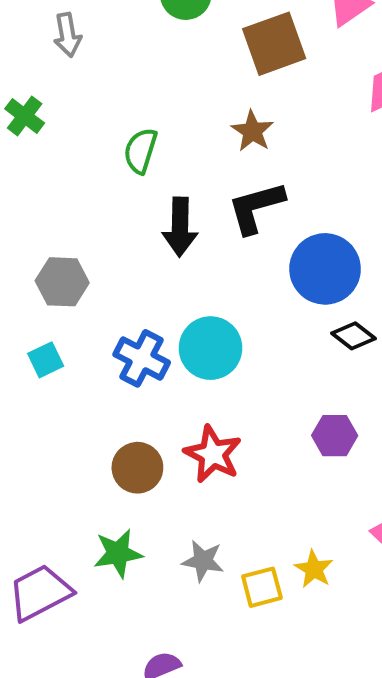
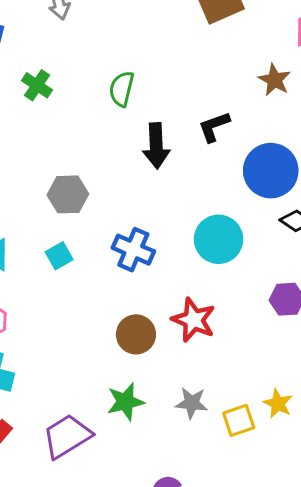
green cross: (25, 116) -> (37, 85), moved
brown star: (252, 131) -> (275, 80), moved
black L-shape: (256, 207) -> (214, 127), size x0.7
cyan circle: (211, 348) -> (219, 239), moved

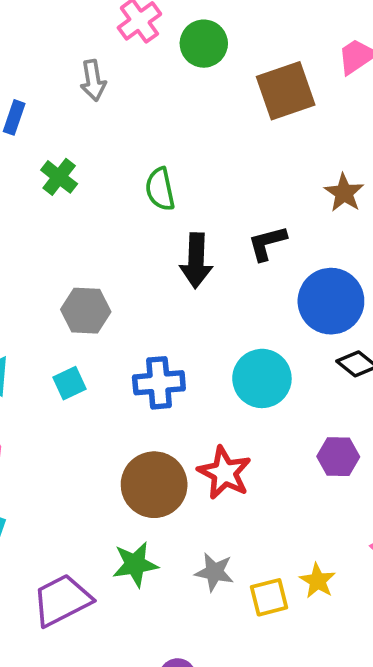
green semicircle: (122, 89) -> (160, 189), turned -30
blue cross: (133, 250) -> (159, 383), turned -33
brown circle: (136, 334) -> (154, 485), size x1.4

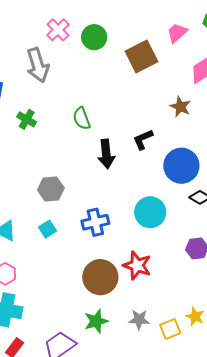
gray arrow: (93, 80) -> (38, 65), size x1.6

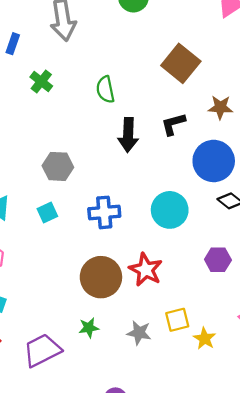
brown square: (142, 56) -> (181, 63), moved, turned -32
brown star: (180, 107) -> (220, 107), moved, turned -30
green star: (96, 321) -> (89, 328), size x0.7
yellow square: (170, 329) -> (177, 320), moved

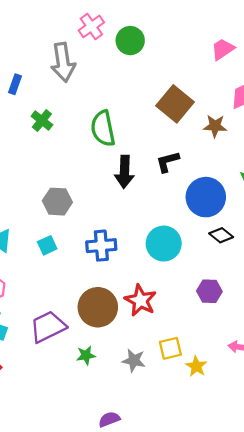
green semicircle: (105, 89) -> (103, 128), size x1.4
brown star: (220, 107) -> (215, 126), moved
purple trapezoid: (42, 350) -> (48, 327), moved

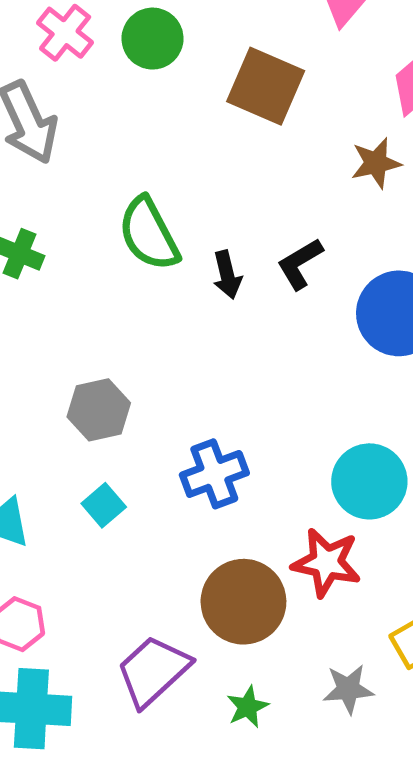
brown square: (175, 104) -> (266, 86), moved
black arrow: (124, 172) -> (227, 275), moved, size x0.7
cyan circle: (164, 244) -> (369, 481), moved

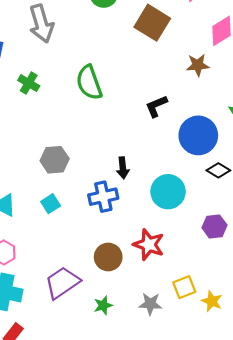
black arrow: (227, 275) -> (123, 168), moved
cyan circle: (369, 481) -> (168, 192), moved
brown circle: (243, 602) -> (108, 257), size x0.7

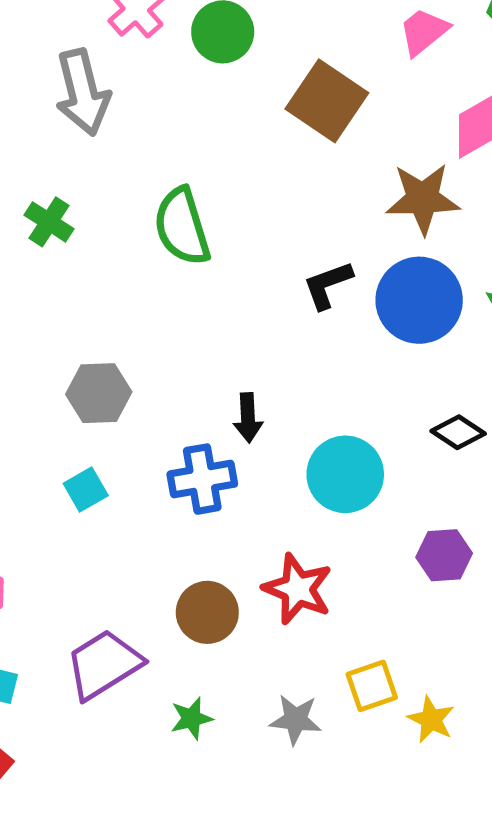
brown star: (198, 65) -> (423, 199), size x1.4
blue circle: (198, 135) -> (419, 300), moved

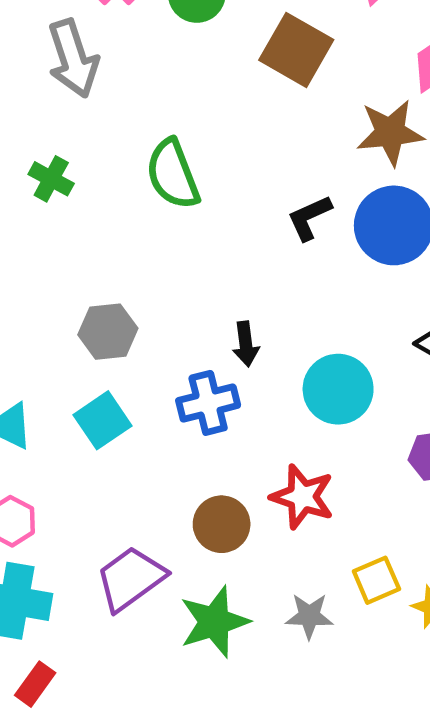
cyan square: (86, 489) -> (102, 420), size x1.4
green star: (191, 718) -> (214, 622), size x1.8

